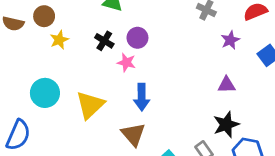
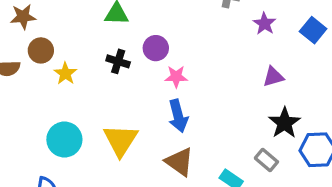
pink star: (126, 63) -> (176, 77), moved

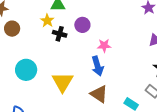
yellow star: (65, 74) -> (47, 21), moved
pink star: (176, 77) -> (104, 46), moved
cyan circle: (64, 140) -> (26, 70), moved

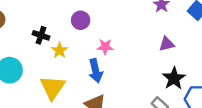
yellow star: (47, 21) -> (60, 50), moved
black cross: (60, 34) -> (41, 35), moved

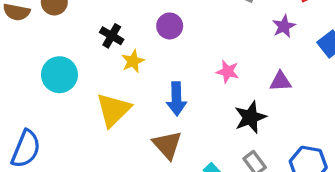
pink star: (105, 47) -> (228, 72), moved
black star: (174, 78) -> (250, 117), moved

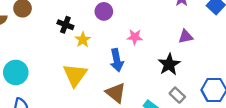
pink star: (228, 72) -> (135, 37), moved
cyan circle: (59, 75) -> (16, 72), moved

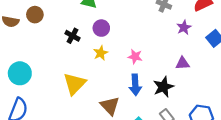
purple circle: (104, 11) -> (101, 28), moved
yellow star: (83, 40) -> (101, 53), moved
blue arrow: (117, 60) -> (135, 85), moved

